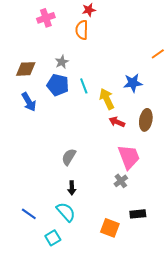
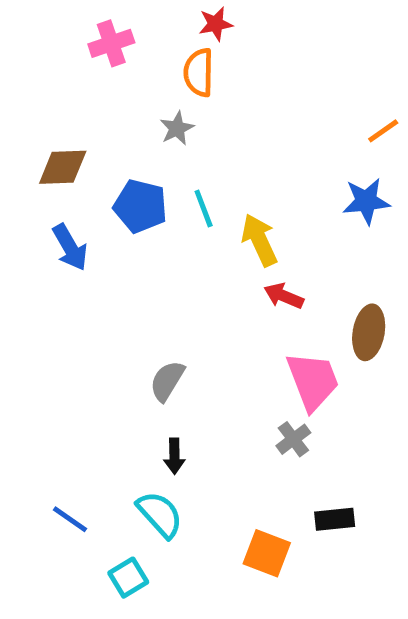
gray star: (62, 62) -> (177, 128), moved
blue star: (133, 83) -> (366, 201), moved
brown ellipse: (146, 120) -> (369, 332), moved

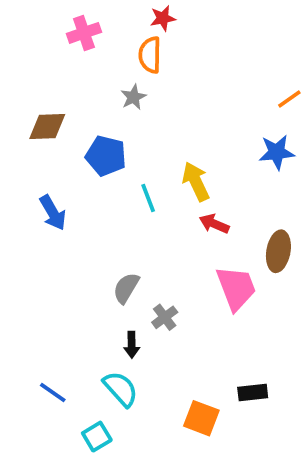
cyan line: (204, 208) -> (148, 198), moved
blue arrow: (70, 247) -> (53, 213), moved
gray cross: (293, 439) -> (165, 317), moved

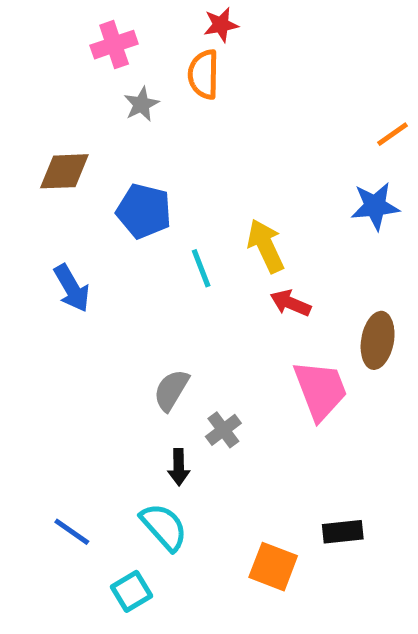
gray star: (133, 97) -> (141, 104), moved

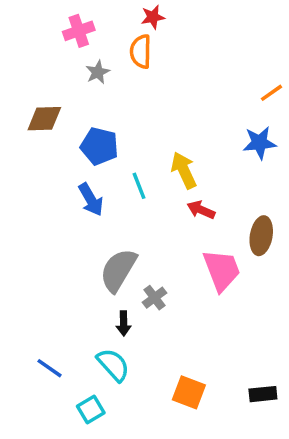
blue arrow: (72, 288) -> (91, 200), moved
gray semicircle: (171, 390) -> (118, 270), size x1.5
black rectangle: (343, 532) -> (263, 394), moved

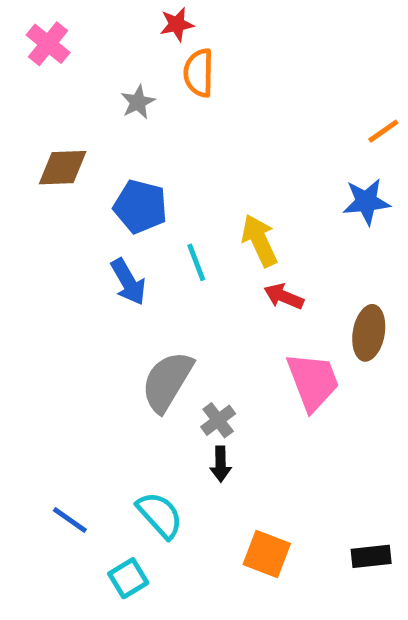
red star: (153, 17) -> (177, 24), moved
pink cross: (79, 31) -> (48, 44), moved, turned -32
black arrow: (124, 323) -> (221, 464), moved

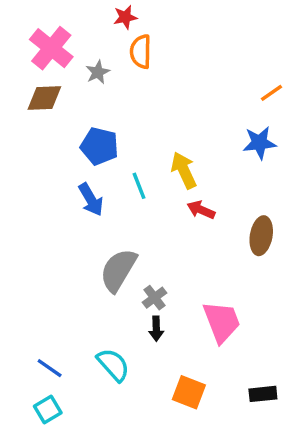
pink cross: (48, 44) -> (51, 48), moved, size x1.4
brown diamond: (63, 168) -> (44, 98), moved
pink trapezoid: (313, 381) -> (222, 322), moved
cyan square: (128, 578) -> (48, 409), moved

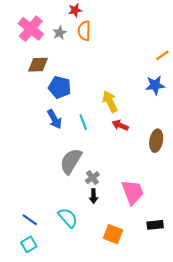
gray star: (98, 72) -> (60, 33), moved
brown diamond: (44, 98) -> (38, 65), moved
cyan line: (139, 186) -> (83, 122), moved
black rectangle: (263, 394) -> (155, 225), moved

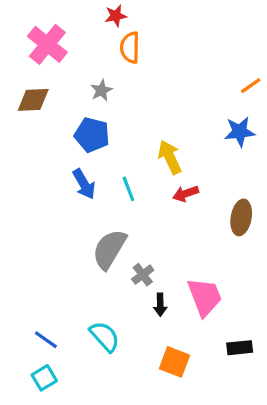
gray star: (60, 33) -> (101, 90), moved
brown diamond: (38, 65) -> (33, 100), moved
red arrow: (120, 125) -> (186, 194), turned -42
black arrow: (93, 196) -> (160, 305), moved

